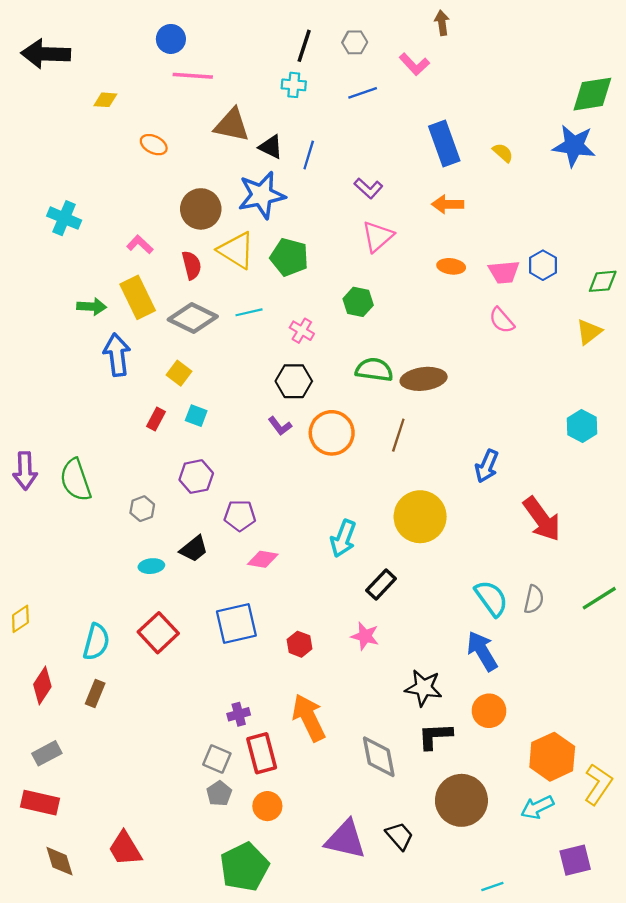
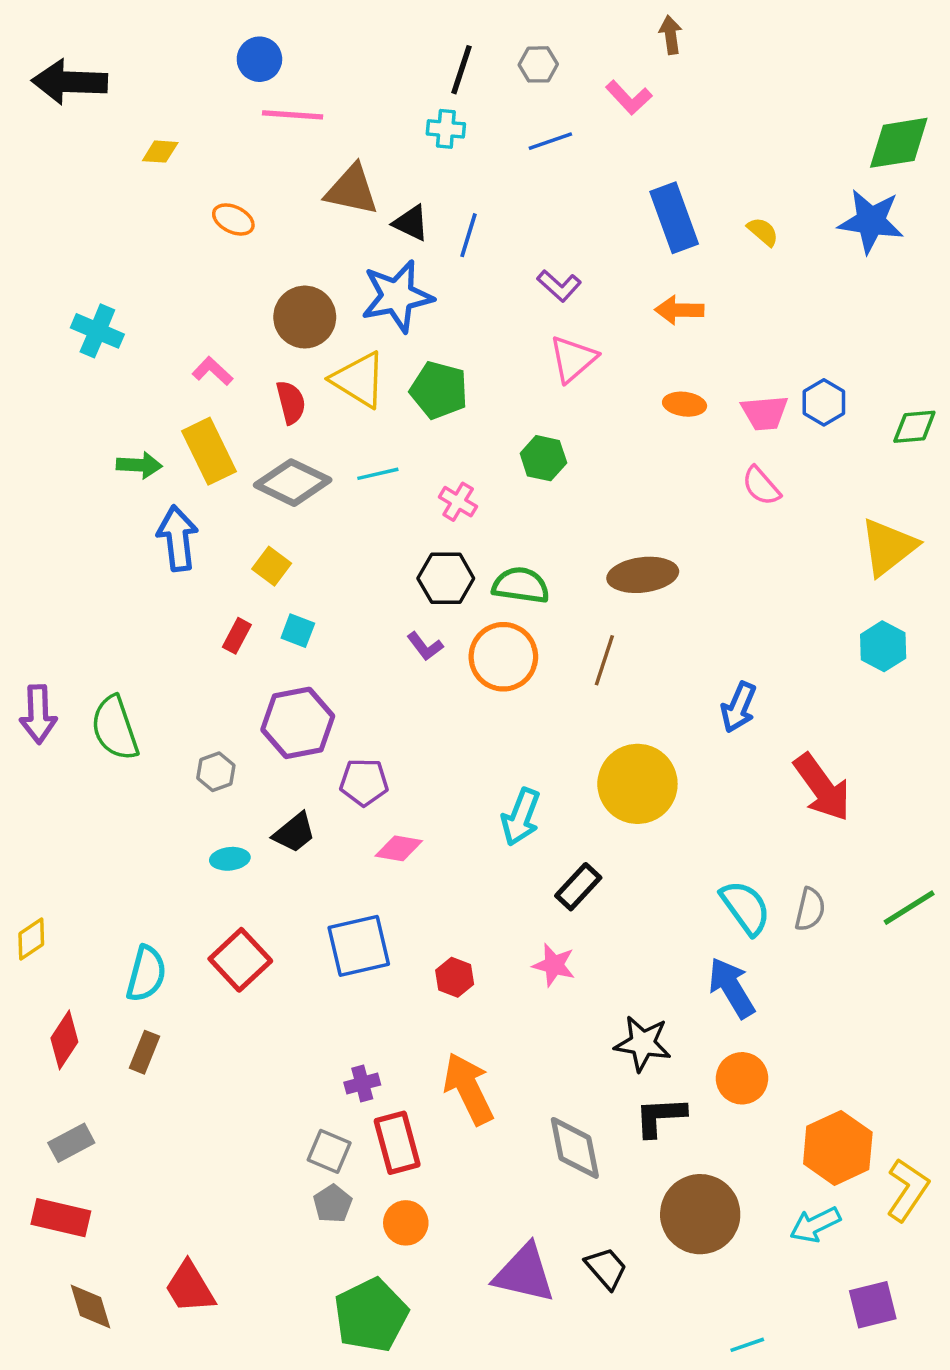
yellow triangle: (589, 332) -> (888, 547), moved, size x1.5
green semicircle: (374, 370) -> (521, 585), moved
purple hexagon: (196, 477) -> (298, 723), size x1.4

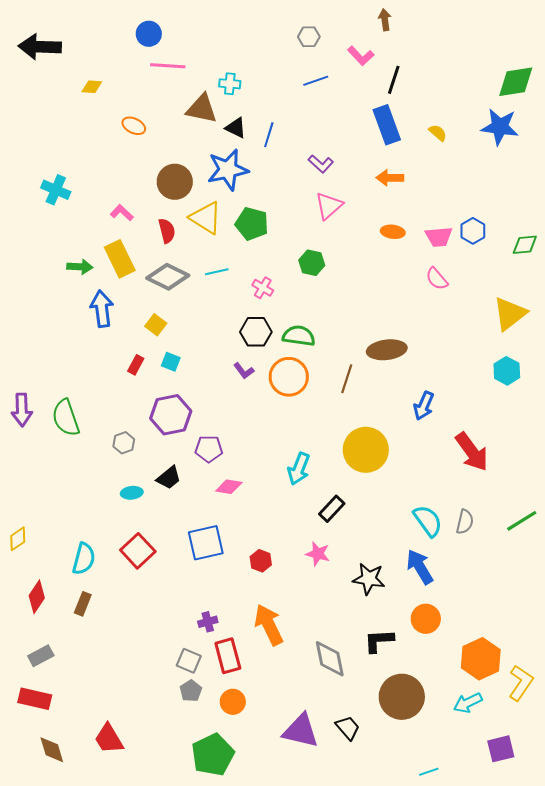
black line: (462, 70) -> (394, 80), moved
cyan cross: (446, 129) -> (230, 84), moved
brown ellipse: (643, 575) -> (387, 350), moved
black star: (643, 1043) -> (369, 579), moved

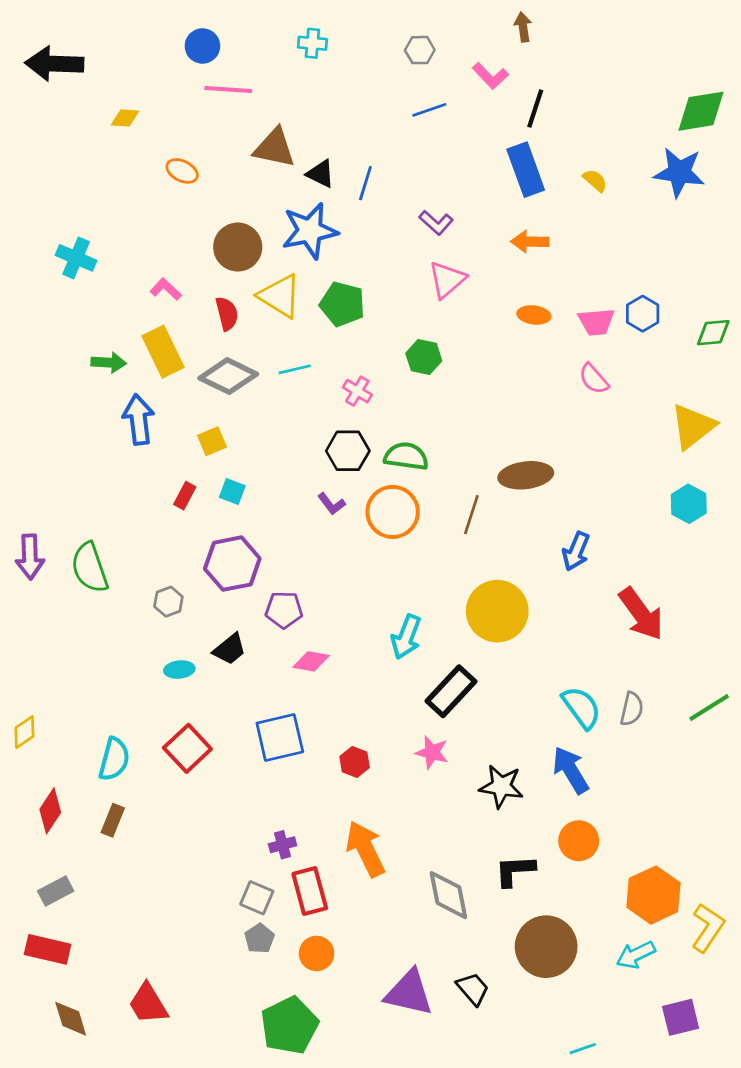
cyan cross: (230, 84) -> (312, 43), moved
yellow square: (156, 325) -> (212, 441), turned 30
black rectangle: (332, 509) -> (451, 691), size x1.4

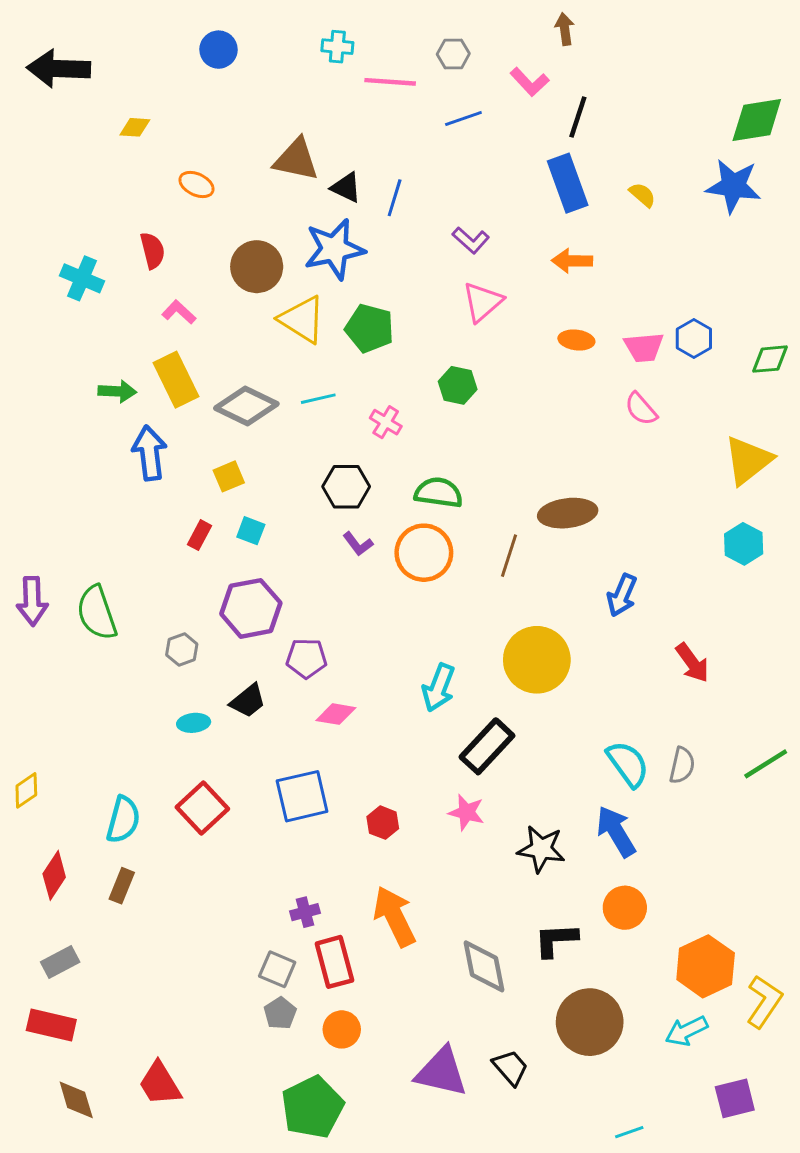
pink line: (228, 89) -> (390, 82), moved
red semicircle: (227, 314) -> (152, 251), moved
black hexagon: (348, 451) -> (346, 487), moved
red arrow: (641, 614) -> (692, 663), size x0.7

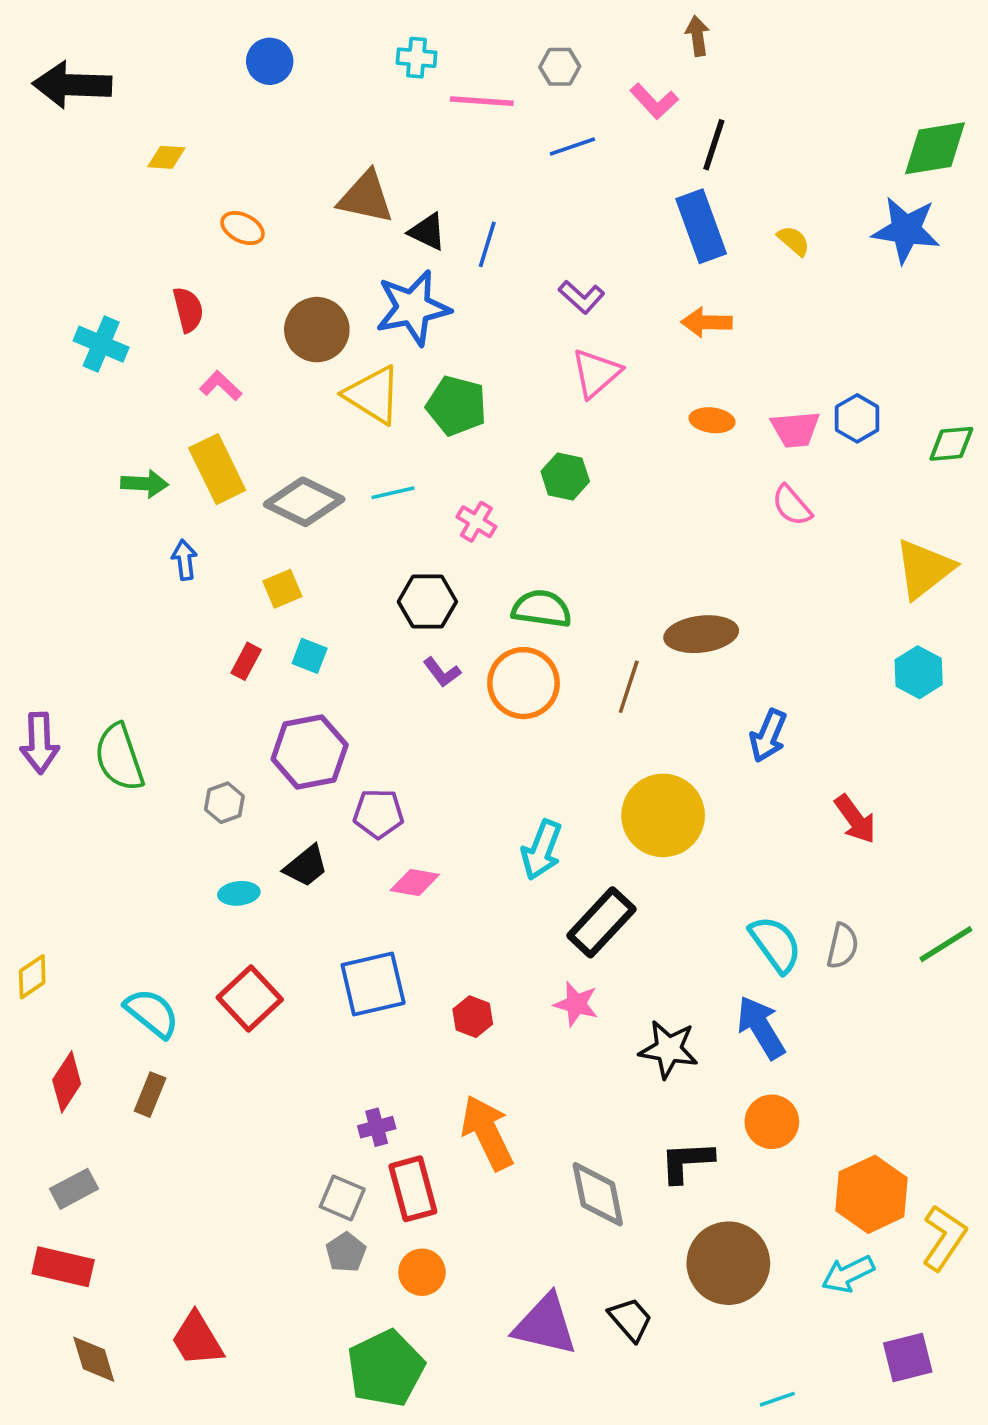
blue arrow: (150, 453) -> (185, 560), size x0.6
cyan semicircle: (123, 820) -> (152, 1013), turned -66

